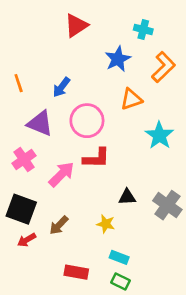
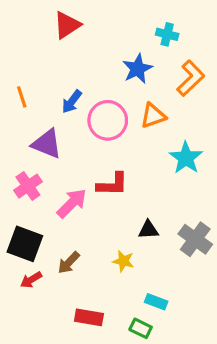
red triangle: (76, 25) -> (67, 25), moved
pink circle: (87, 121) -> (108, 120), moved
cyan rectangle: (119, 257) -> (156, 302), moved

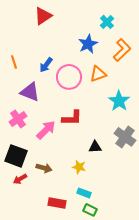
cyan cross: (167, 34) -> (107, 22), turned 32
gray cross: (195, 239) -> (125, 137), moved
brown arrow: (69, 263) -> (44, 168), turned -119
cyan rectangle: (156, 302) -> (84, 193), moved

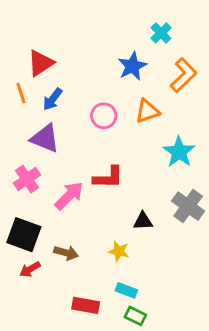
red triangle: (43, 16) -> (41, 63), moved
blue arrow: (46, 65) -> (53, 99), moved
pink circle: (69, 77) -> (104, 116), size x0.7

